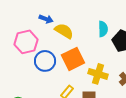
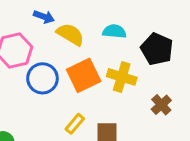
cyan semicircle: (103, 29) -> (114, 31), moved, turned -84
yellow cross: (98, 74) -> (122, 77), moved

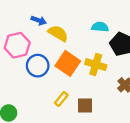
cyan semicircle: (114, 31) -> (100, 27), moved
orange square: (84, 75) -> (68, 63), turned -30

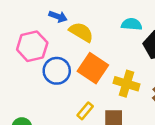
yellow cross: (96, 65) -> (126, 84), moved

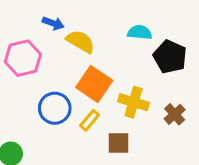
blue circle: (57, 71) -> (55, 108), moved
yellow rectangle: (85, 111) -> (90, 120), moved

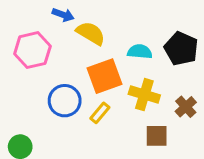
cyan semicircle: (140, 32) -> (140, 52), moved
orange square: (94, 84) -> (104, 76), turned 36
brown square: (118, 143) -> (157, 136), moved

